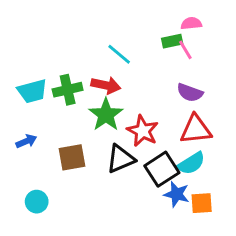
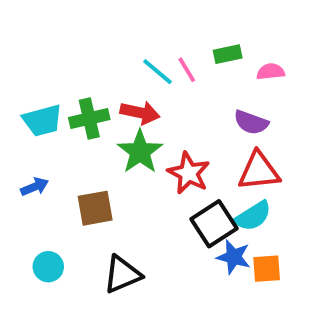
pink semicircle: (191, 23) -> (271, 72), moved
pink line: (185, 50) -> (187, 70), moved
black triangle: (121, 159) -> (122, 274), moved

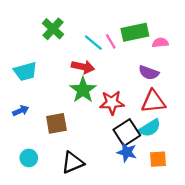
green rectangle: (228, 54) -> (135, 32), size x1.6
green cross: (89, 118) -> (53, 29), moved, turned -35
red star: (189, 173) -> (112, 103), turned -30
blue star: (234, 257) -> (127, 152), moved

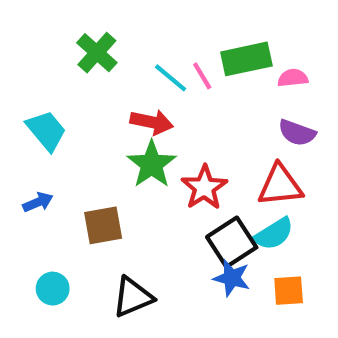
cyan trapezoid: (25, 71) -> (46, 131), turned -115
purple semicircle: (149, 73) -> (297, 133), moved
red star: (112, 103) -> (204, 187), turned -30

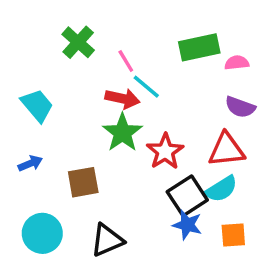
pink line: (202, 76) -> (126, 61), moved
cyan line: (171, 78) -> (146, 87), moved
cyan circle: (53, 289) -> (42, 233), size x1.5

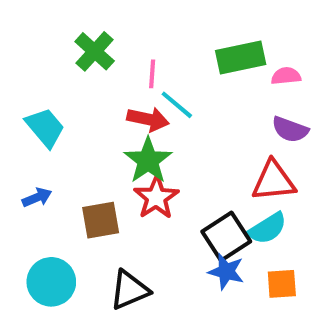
pink line: (126, 61) -> (152, 74), turned 35
red star: (165, 151) -> (156, 197), moved

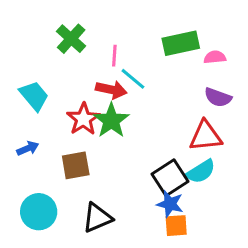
red star: (156, 197) -> (83, 119), moved
orange square: (282, 284) -> (176, 226), moved

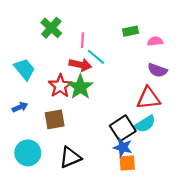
green rectangle: (181, 43) -> (131, 31), size x0.6

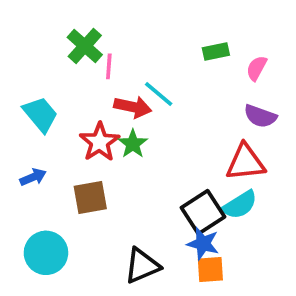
pink line: (83, 40) -> (109, 66), moved
pink semicircle: (155, 41) -> (257, 68), turned -56
green star: (80, 87) -> (133, 144), size x0.7
black triangle: (70, 157) -> (142, 266), moved

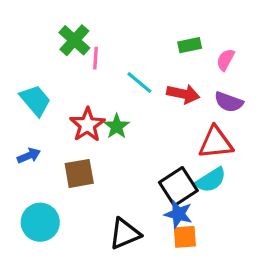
red arrow: (133, 107) -> (183, 94), moved

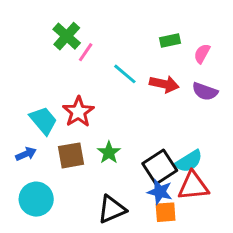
pink line: (95, 58) -> (86, 52), turned 30
cyan trapezoid: (35, 100) -> (43, 121), moved
green star: (117, 126) -> (109, 153), moved
red triangle: (216, 143) -> (193, 186), moved
blue arrow: (29, 156) -> (26, 154), moved

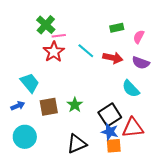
pink line: (86, 52) -> (59, 36), turned 48
red star: (78, 112) -> (54, 52), moved
cyan semicircle: (189, 161) -> (131, 89), moved, turned 78

